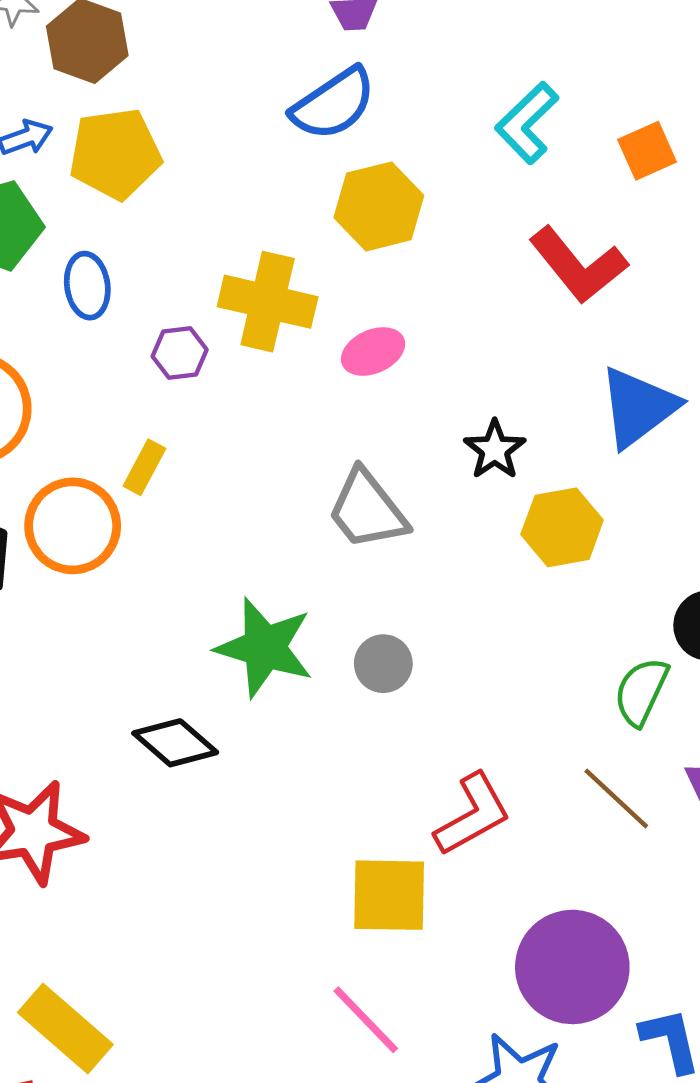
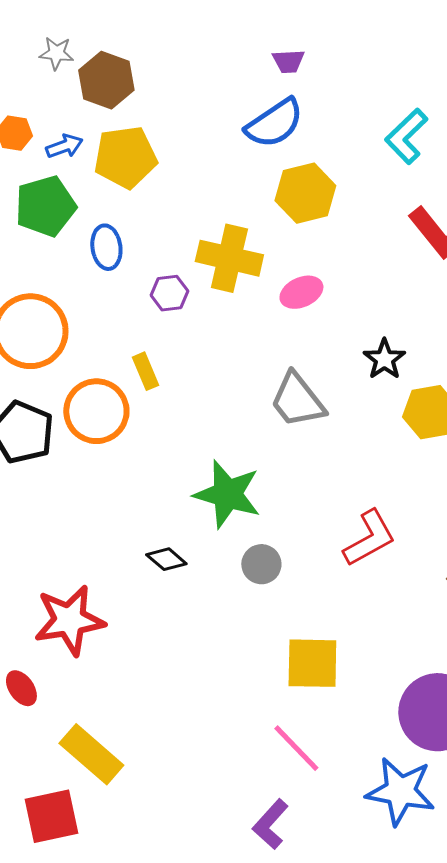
yellow rectangle: (144, 467) -> (145, 371), turned -51
gray circle: (383, 664) -> (261, 564), moved
black diamond: (175, 743) -> (166, 559), size x0.7
red L-shape: (473, 815) -> (369, 538), moved

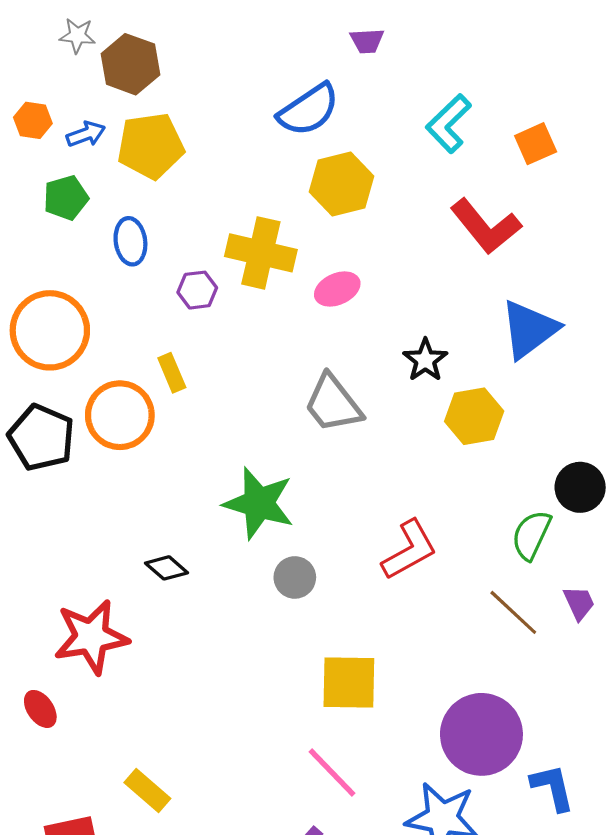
purple trapezoid: (288, 61) -> (367, 41), moved
green pentagon: (45, 206) -> (66, 198), size x0.7
black diamond: (166, 559) -> (167, 568), moved
yellow rectangle: (91, 754) -> (147, 791), moved, size x0.7

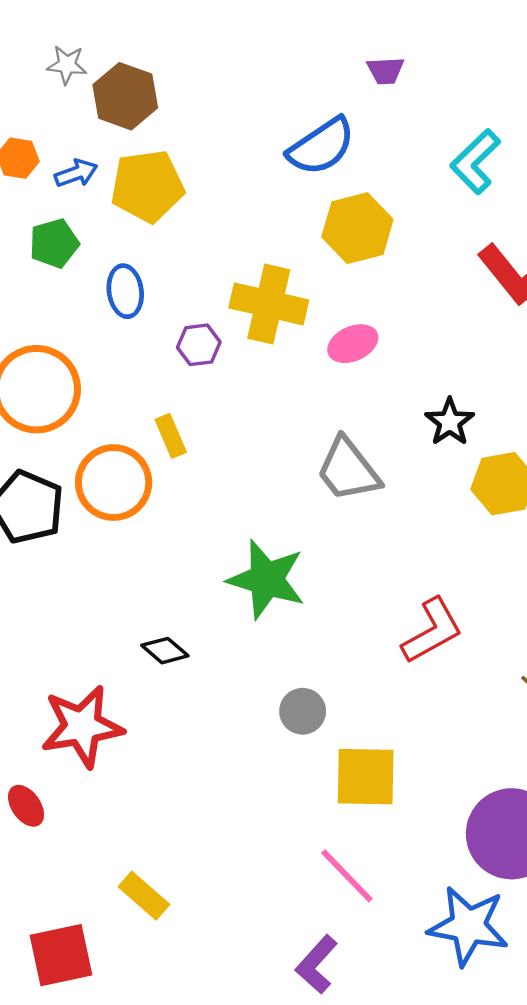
gray circle: (295, 577) -> (303, 711), moved

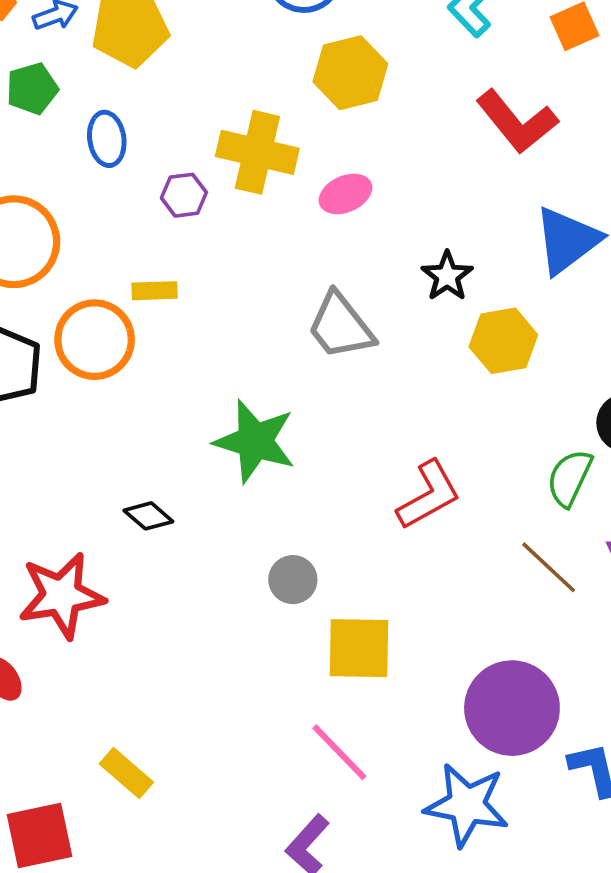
yellow rectangle: (171, 436) -> (155, 291), turned -69

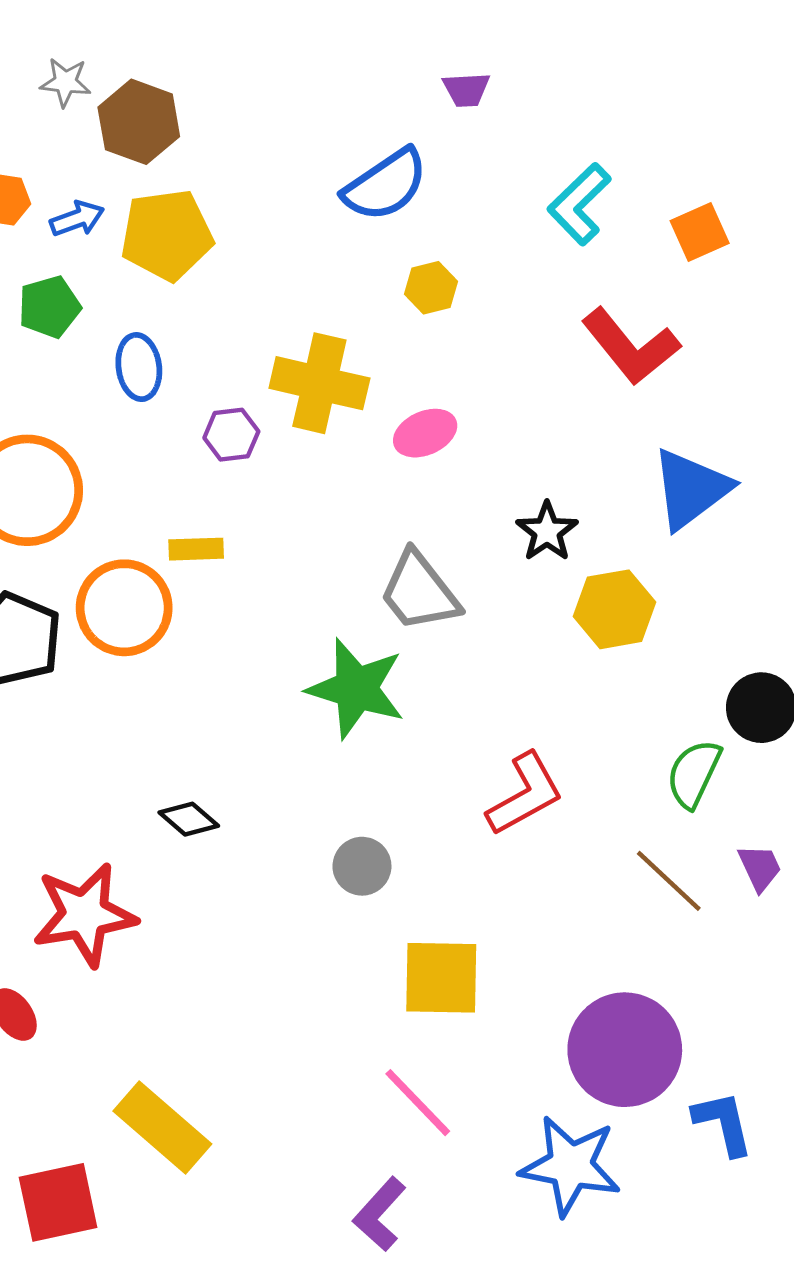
yellow hexagon: (350, 73) -> (431, 288), size x0.6
green star: (255, 441) -> (356, 689), moved
gray circle: (293, 580) -> (362, 866), moved
yellow rectangle: (126, 773) -> (162, 1128), size x1.5

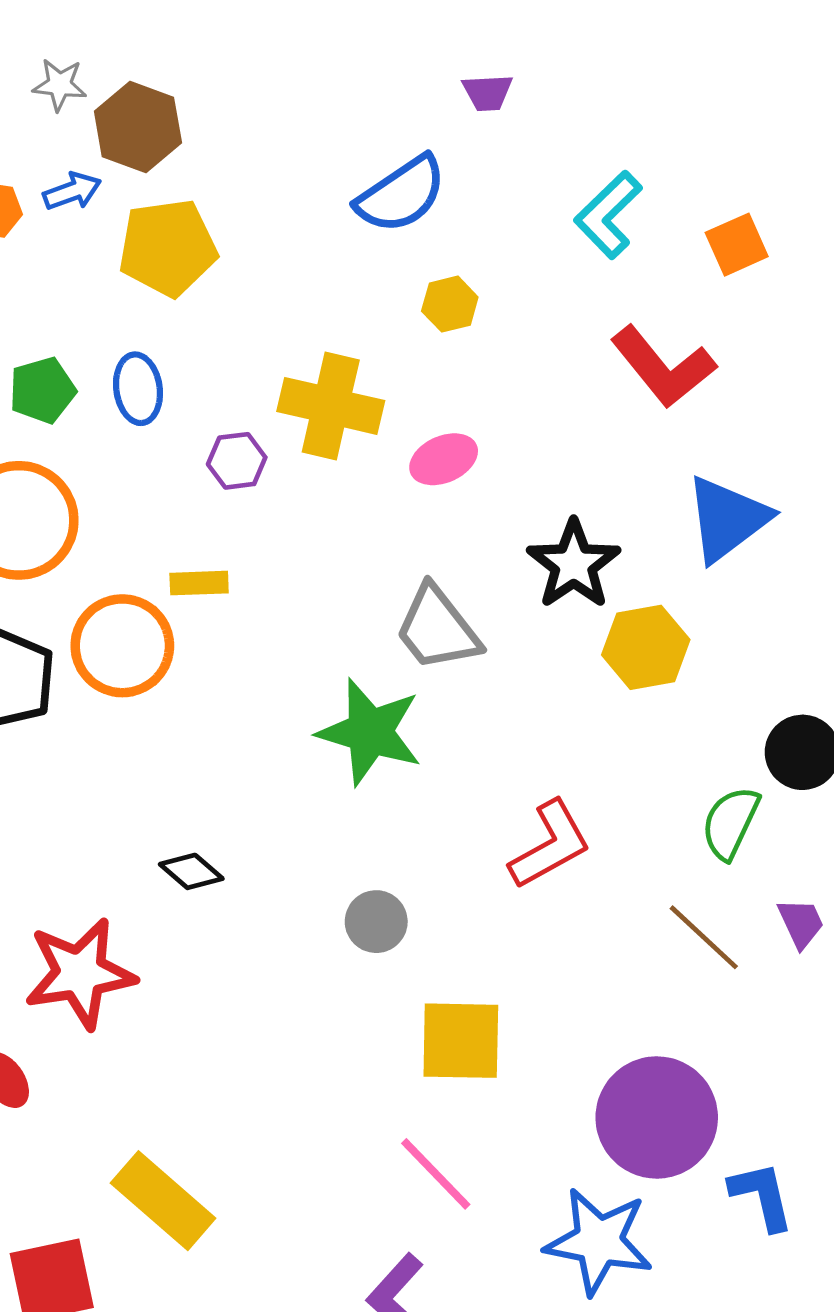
blue arrow: (77, 219) -> (72, 191), moved
green pentagon: (49, 307) -> (42, 390), moved
black star: (547, 531) -> (574, 564), size x1.4

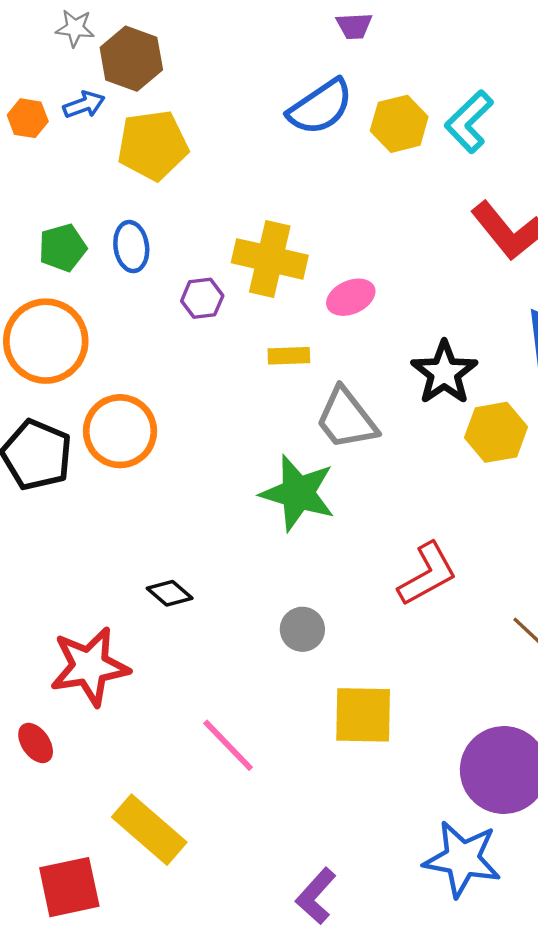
purple trapezoid: (487, 93) -> (354, 26), moved
yellow hexagon: (450, 304) -> (399, 124), moved, size x1.4
yellow rectangle: (199, 583) -> (289, 356), moved
pink line: (436, 1174) -> (228, 745), moved

